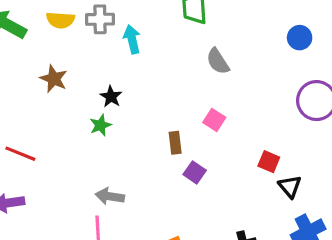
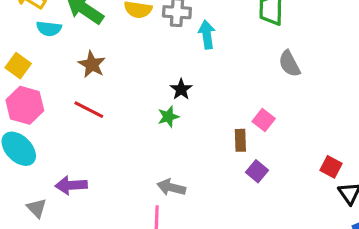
brown star: (54, 79) -> (92, 64), moved
pink square: (214, 120) -> (264, 120), moved
red line: (20, 154) -> (89, 110), moved

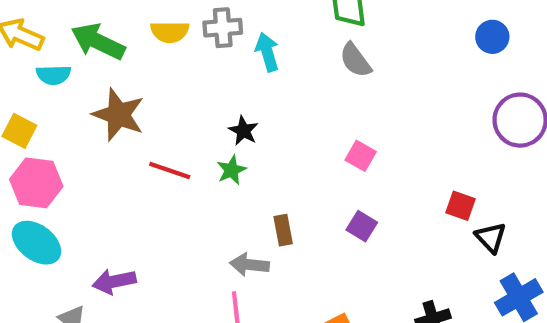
brown star: (92, 64) -> (118, 115), size x1.4
gray semicircle: (289, 64) -> (355, 60), moved
red line: (89, 110) -> (170, 170), moved
brown rectangle: (240, 140) -> (283, 230), moved

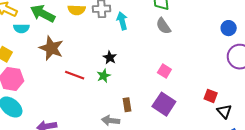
blue circle: (492, 37) -> (229, 28), moved
purple square: (362, 226) -> (164, 104), size x1.6

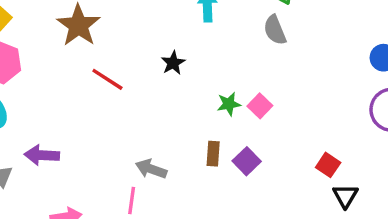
green star: (104, 76) -> (229, 104), moved
purple square: (164, 104) -> (247, 161), size x0.7
brown rectangle: (127, 105) -> (213, 154), moved

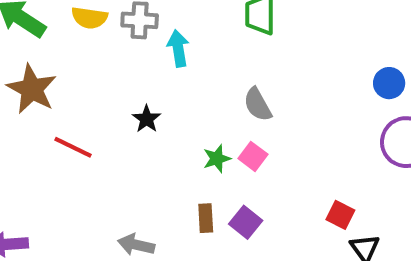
gray semicircle: (275, 30) -> (258, 104), moved

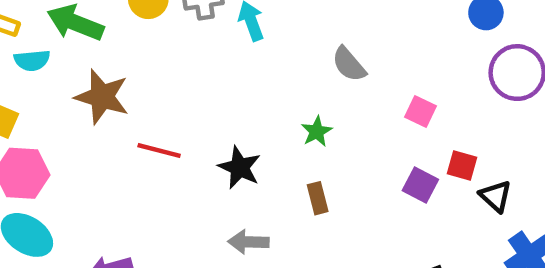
black star: (147, 119) -> (240, 167), moved, size x1.4
pink square: (253, 156) -> (421, 111), moved
purple square: (246, 222) -> (420, 185), moved

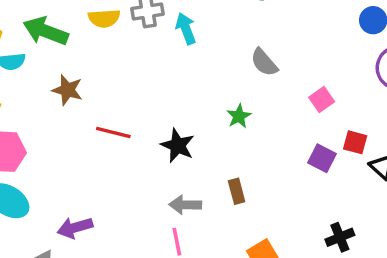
brown star: (102, 97) -> (67, 90), size x0.7
pink square: (421, 111) -> (322, 100), turned 30
brown rectangle: (318, 198) -> (237, 191), moved

